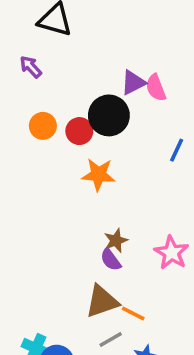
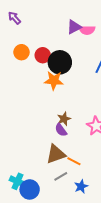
pink semicircle: (156, 88) -> (87, 30), turned -70
black circle: (109, 115) -> (60, 62), moved

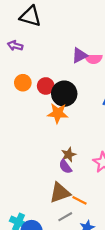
purple arrow: (14, 18) -> (15, 46), turned -32

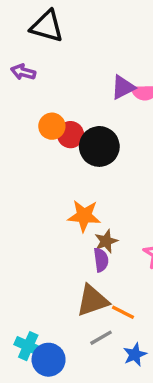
orange circle: (23, 83) -> (52, 126), moved
orange star: (58, 113) -> (84, 216), moved
purple semicircle: (65, 167) -> (101, 260), turned -152

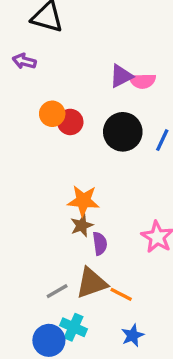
black circle: (99, 146) -> (123, 132), moved
brown star: (106, 241) -> (82, 225), moved
gray line: (101, 338) -> (57, 291), moved
cyan cross: (28, 346) -> (74, 327), moved

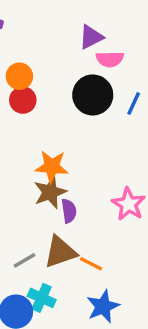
pink semicircle: (142, 81) -> (110, 59), moved
red circle: (70, 122) -> (23, 100), moved
brown star: (82, 225) -> (50, 192), size x1.4
blue star: (133, 335) -> (103, 306), size x1.4

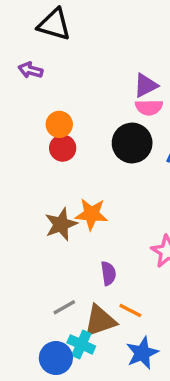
purple triangle: (91, 37) -> (146, 85), moved
brown star: (50, 192) -> (61, 224), moved
purple semicircle: (69, 211) -> (108, 273), moved
brown triangle: (60, 252) -> (100, 321), moved

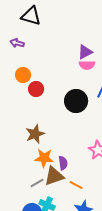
orange circle: (59, 124) -> (23, 75), moved
black circle: (132, 143) -> (76, 101), moved
orange star: (91, 214) -> (44, 158), moved
brown triangle: (100, 321) -> (54, 176), moved

